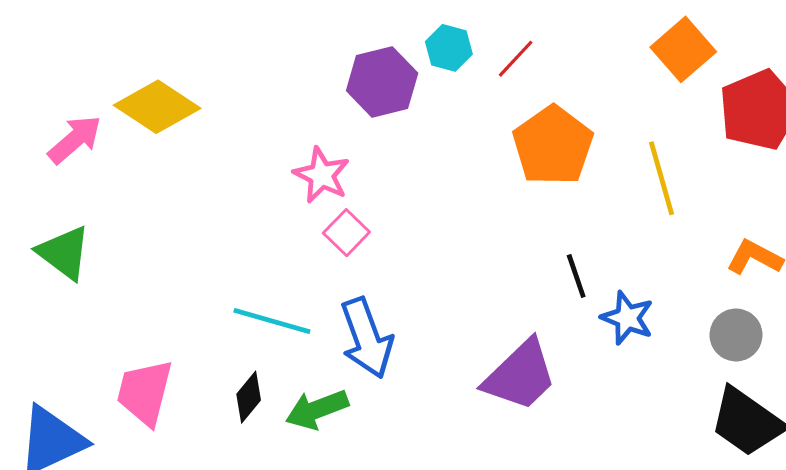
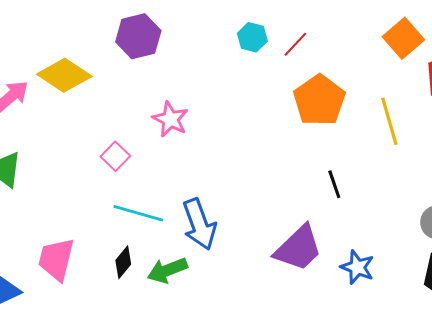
purple hexagon: (382, 82) -> (138, 36), moved
pink square: (346, 233) -> (115, 156), moved
blue star: (627, 318) -> (357, 267), moved

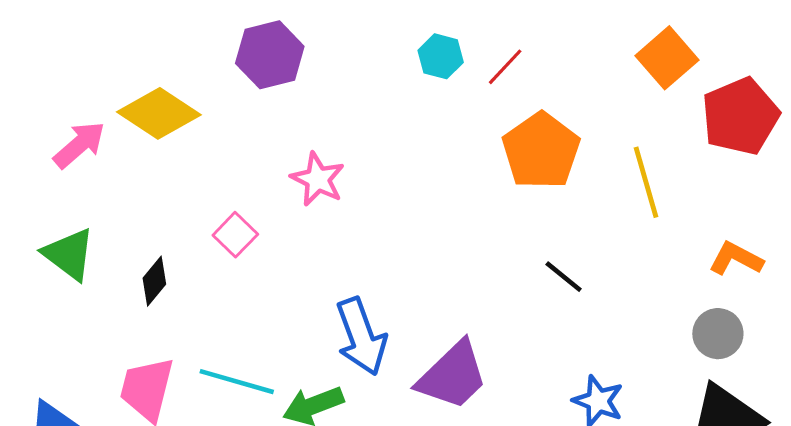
black line: (334, 184) -> (564, 277), turned -32
cyan line: (138, 213) -> (237, 382), moved
purple trapezoid: (298, 248) -> (453, 376), moved
black diamond: (123, 262) -> (154, 281), moved

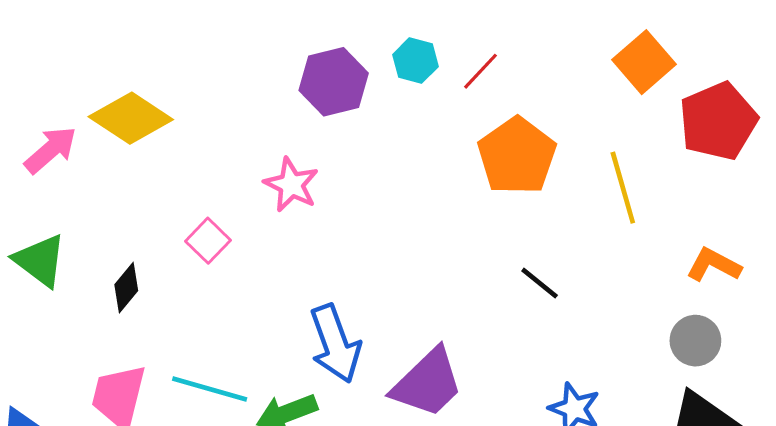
purple hexagon: (270, 55) -> (334, 82), moved

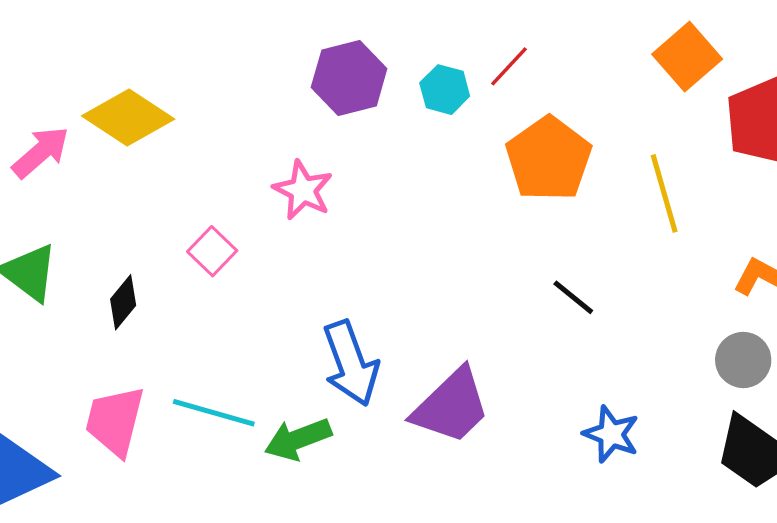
cyan hexagon: (415, 61) -> (445, 90), moved

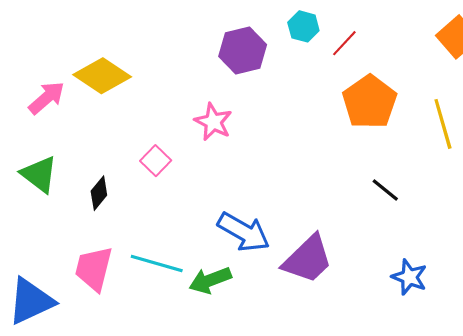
cyan hexagon: (445, 90) -> (303, 26), moved
blue arrow: (351, 363) -> (244, 232), turned -40

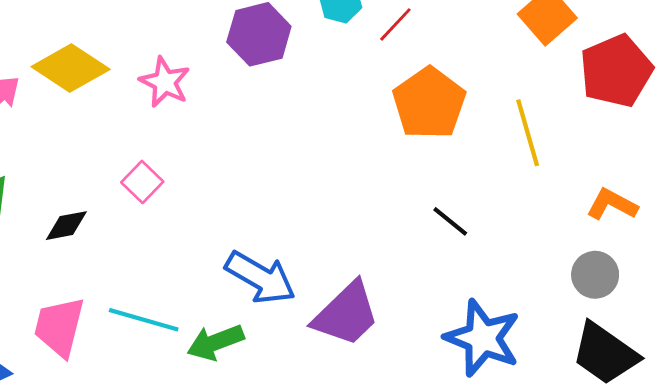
pink star: (213, 122) -> (165, 82), moved
black diamond: (99, 193) -> (66, 226), turned 40
blue star: (409, 277) -> (483, 338), size x1.6

